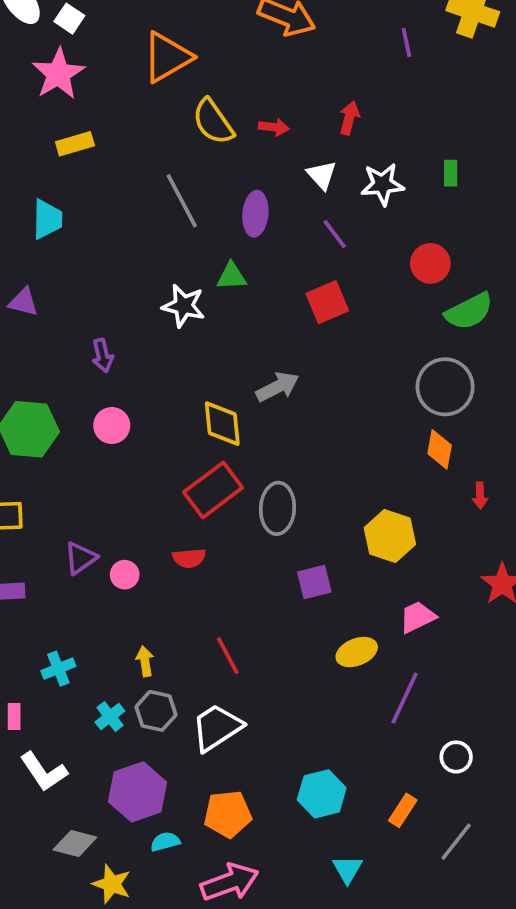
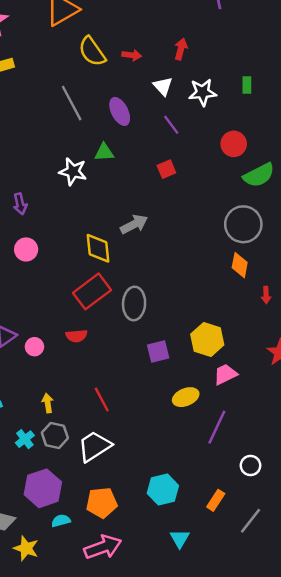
purple ellipse: (255, 214) -> (120, 111), turned -32
red square: (327, 302) -> (166, 169), size x0.7
yellow hexagon: (390, 536) -> (207, 339), moved

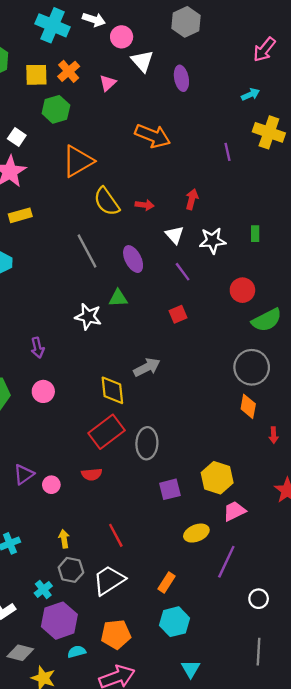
cyan cross: (25, 439) -> (43, 589), moved
orange rectangle: (216, 500) -> (166, 583), moved
gray line: (250, 521) -> (259, 652), turned -35

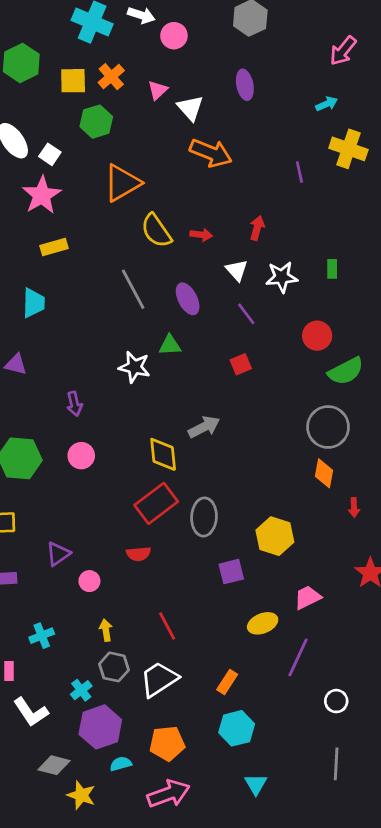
white triangle: (142, 61) -> (190, 108), moved
yellow hexagon: (217, 478) -> (275, 536), moved
pink circle: (51, 485) -> (89, 581), moved

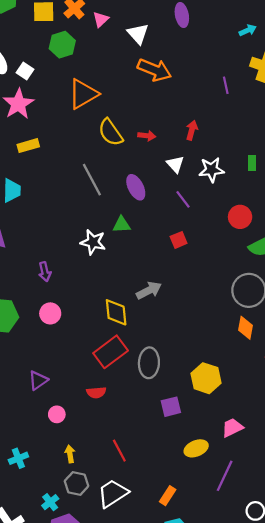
pink triangle: (158, 90) -> (101, 19), moved
purple triangle: (58, 554) -> (38, 380), moved

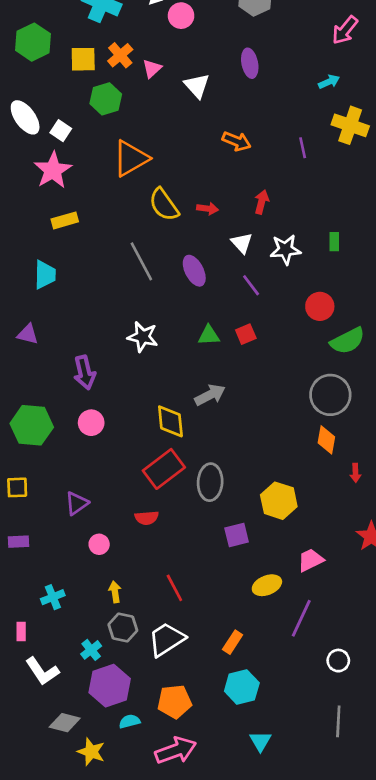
orange arrow: (154, 70) -> (237, 141), moved, size x0.7
green triangle: (122, 225) -> (209, 335), moved
purple arrow: (45, 272) -> (85, 372), size x1.4

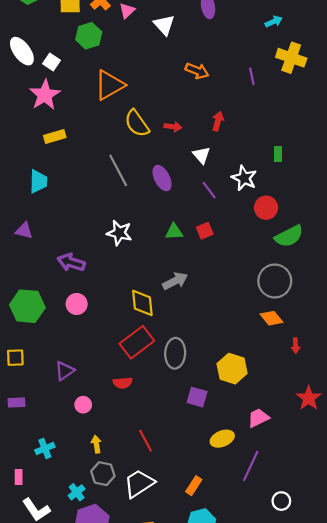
white star: (285, 250) -> (244, 178), moved, turned 30
purple arrow: (85, 372) -> (71, 262), turned 120
orange diamond: (326, 440) -> (271, 318), turned -50
purple square: (237, 535) -> (197, 397), turned 30

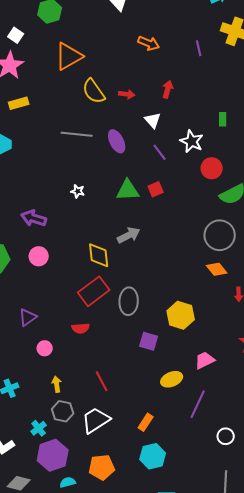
gray line: (118, 170) -> (77, 134), turned -56
green triangle: (174, 232) -> (128, 190), size x1.4
white star: (119, 233) -> (78, 191), size x0.6

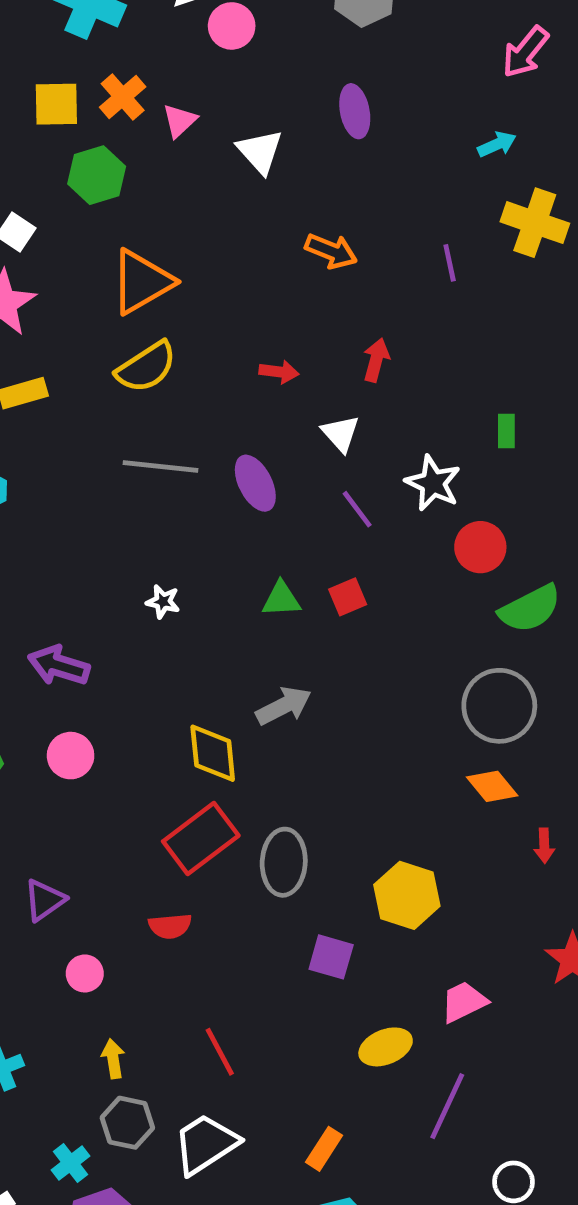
yellow semicircle: (94, 91) -> (146, 367), moved, turned -88
green triangle: (128, 190) -> (281, 599), size x0.7

